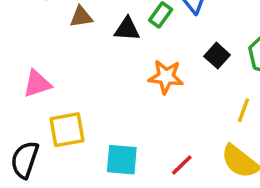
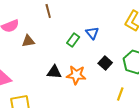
black triangle: (127, 29) -> (54, 72), moved

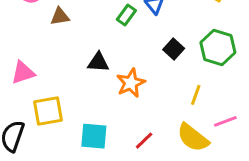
orange star: (76, 75) -> (131, 83), moved, turned -30

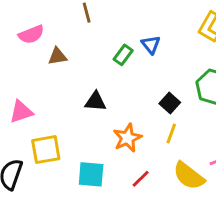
black square: (174, 49) -> (170, 103), moved
orange star: (131, 83) -> (127, 138), moved
yellow line: (196, 95) -> (171, 134), moved

